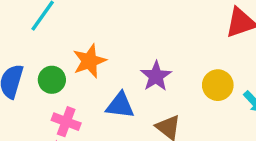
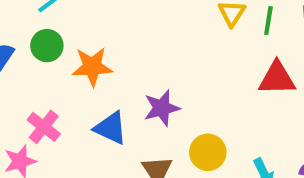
green circle: (52, 80) -> (47, 46), moved
yellow circle: (218, 85) -> (208, 152), moved

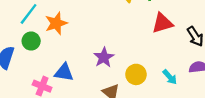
orange star: (92, 67) -> (56, 23), moved
blue triangle: (111, 128) -> (64, 72), moved

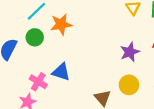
purple star: (104, 57) -> (130, 52), moved

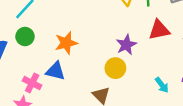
orange star: (61, 24) -> (66, 43), moved
yellow circle: (129, 85) -> (115, 68), moved

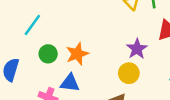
green circle: (25, 37) -> (48, 54), moved

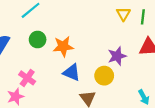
blue triangle: (70, 83) -> (72, 72), moved

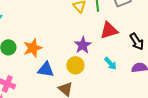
cyan arrow: (144, 97) -> (111, 64), moved

